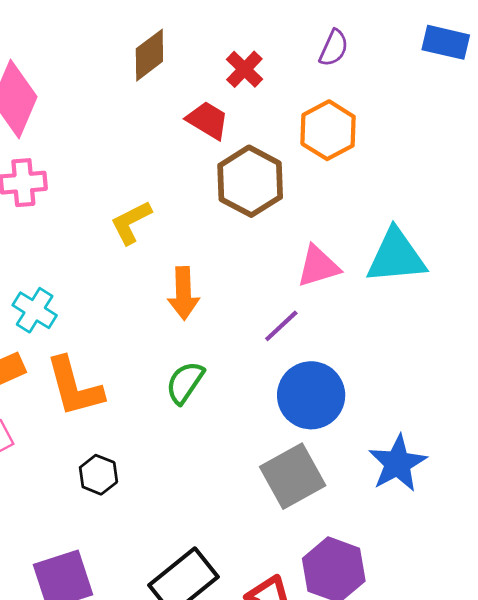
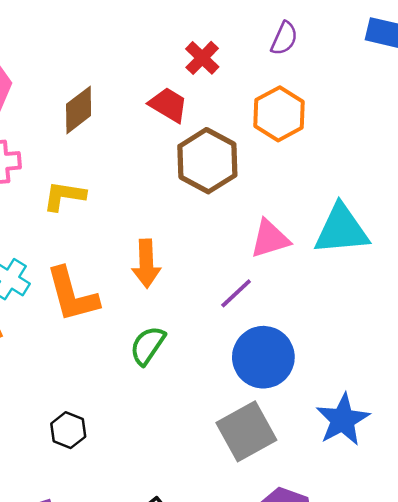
brown diamond: (149, 55) -> (79, 110), moved
yellow L-shape: (131, 222) -> (64, 196), moved, turned 36
orange L-shape: (74, 387) -> (72, 295), moved

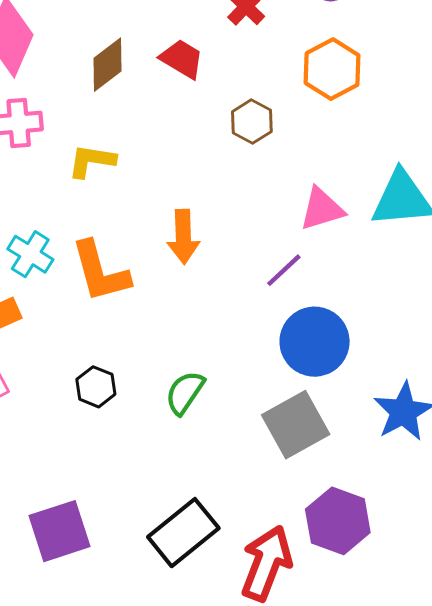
red trapezoid: (168, 105) -> (182, 59), moved
brown hexagon: (207, 161) -> (252, 122), size x0.6
green semicircle: (148, 345) -> (185, 393), moved
black hexagon: (68, 430) -> (96, 387), moved

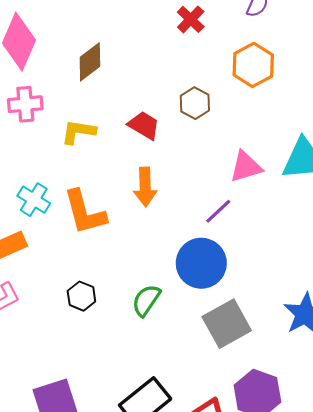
red trapezoid: (182, 59) -> (144, 125), moved
blue circle: (315, 342) -> (201, 263), moved

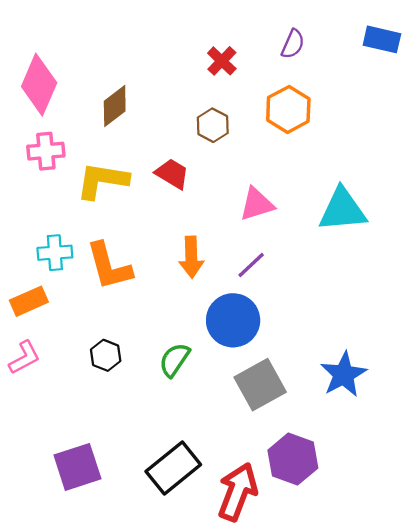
brown hexagon: (195, 103) -> (213, 125), moved
yellow L-shape: (78, 132) -> (102, 180), size x1.4
pink triangle: (246, 167) -> (257, 204), moved
orange arrow: (145, 187) -> (191, 257), moved
cyan cross: (34, 200) -> (55, 253), turned -36

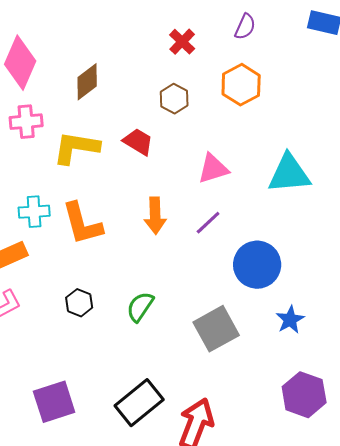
blue circle: (233, 320) -> (257, 265), moved
blue star: (344, 374) -> (290, 320), size x0.7
purple hexagon: (293, 459) -> (304, 395), moved

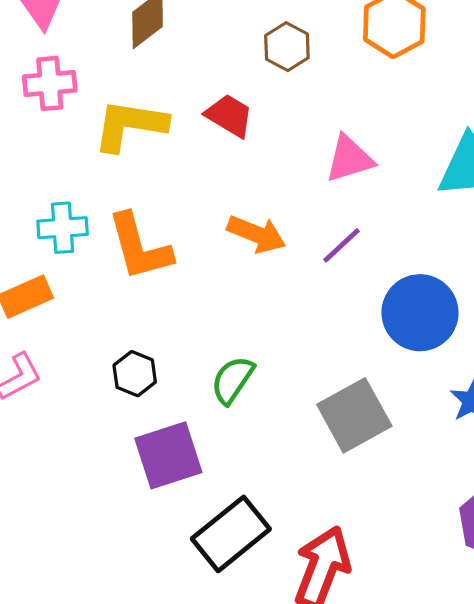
orange arrow: (155, 216) -> (257, 234), turned -66
purple square: (54, 402) -> (168, 455), moved

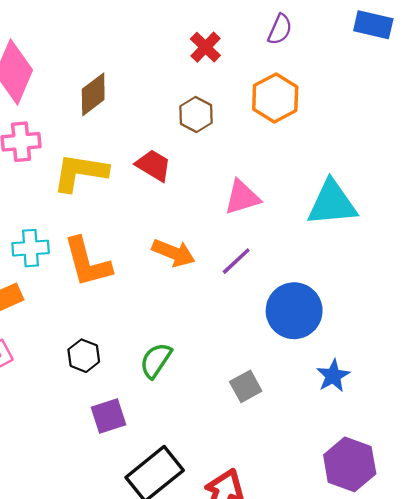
gray square: (354, 415) -> (246, 386), size x0.6
purple square: (168, 455) -> (109, 416), size x0.7

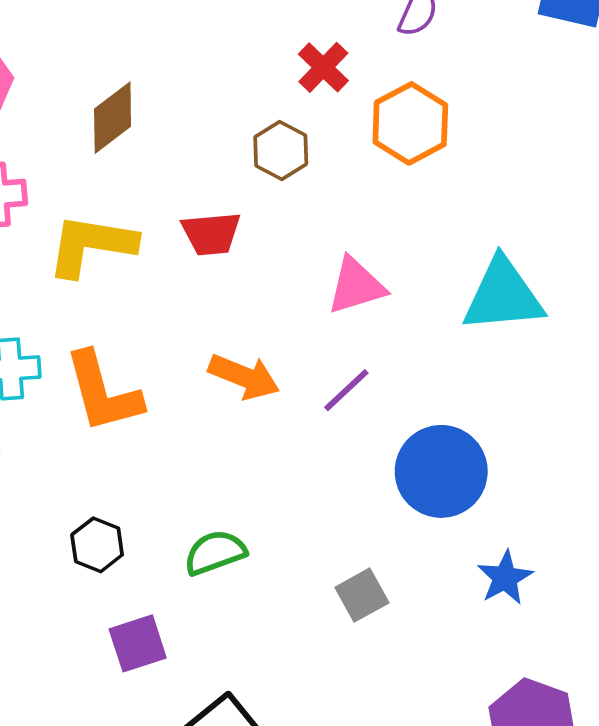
red cross: (205, 47) -> (323, 67), moved
red trapezoid: (153, 165) -> (211, 234), turned 144
green semicircle: (156, 360) -> (215, 553), turned 36

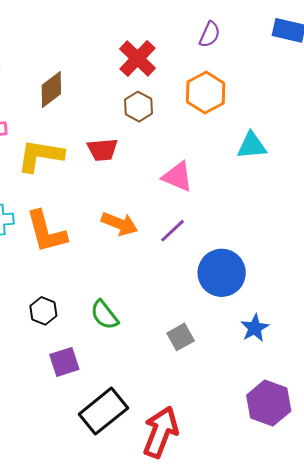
red cross: (323, 67) -> (137, 58), moved, size x1.4
pink triangle: (356, 286) -> (178, 177), turned 40
cyan triangle: (503, 295) -> (252, 146), moved, size x0.7
green semicircle: (215, 553) -> (104, 315), turned -108

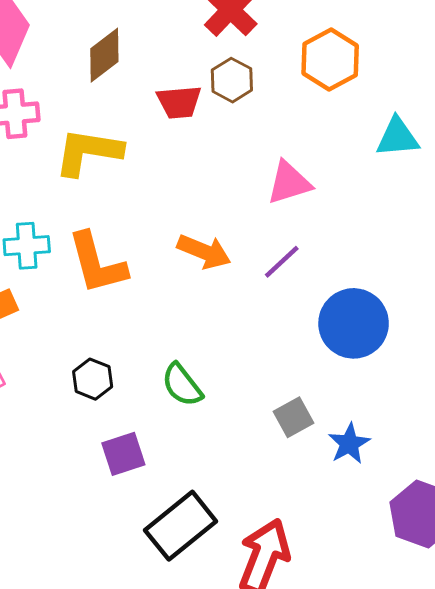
red trapezoid: (102, 150) -> (179, 102), moved
pink triangle: (178, 177) -> (289, 183), turned -40
blue star: (255, 328) -> (349, 444), moved

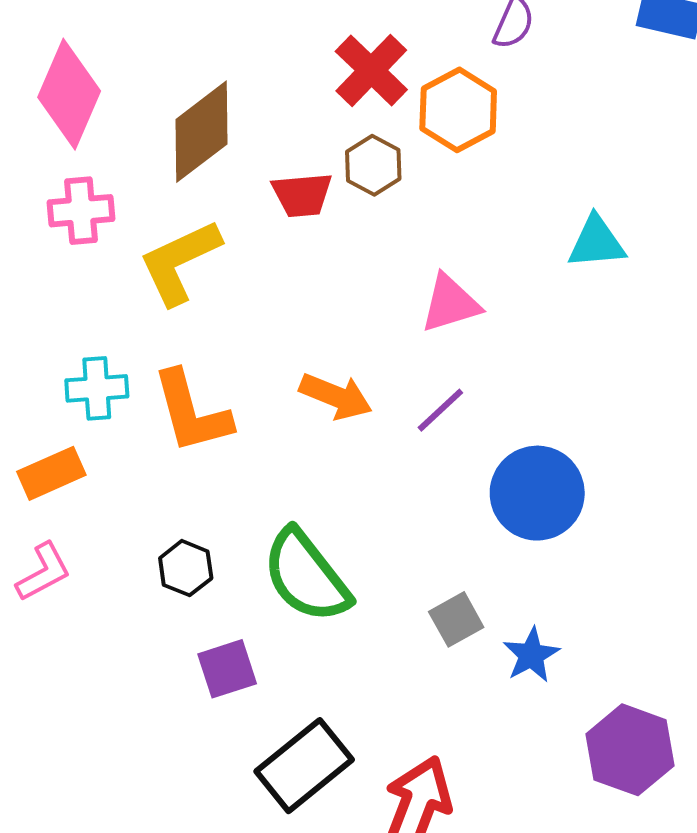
brown diamond: (104, 55) -> (201, 132), size x1.4
orange hexagon: (330, 60) -> (458, 110), moved
yellow L-shape: (88, 152) -> (180, 262), turned -34
green semicircle: (182, 385) -> (306, 576), size x1.6

